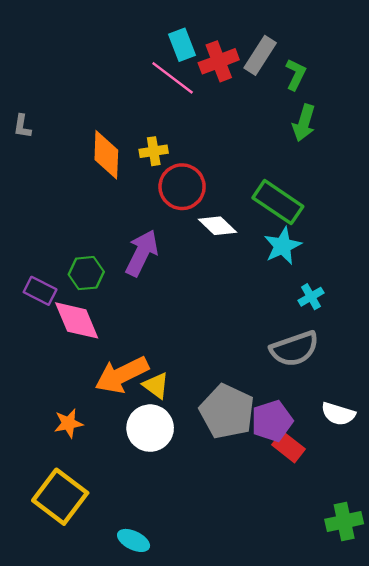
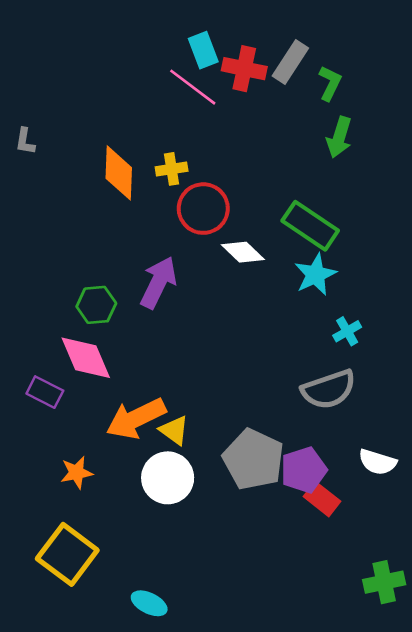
red cross: (219, 61) -> (244, 69), turned 33
purple rectangle: (40, 291) -> (45, 392), moved

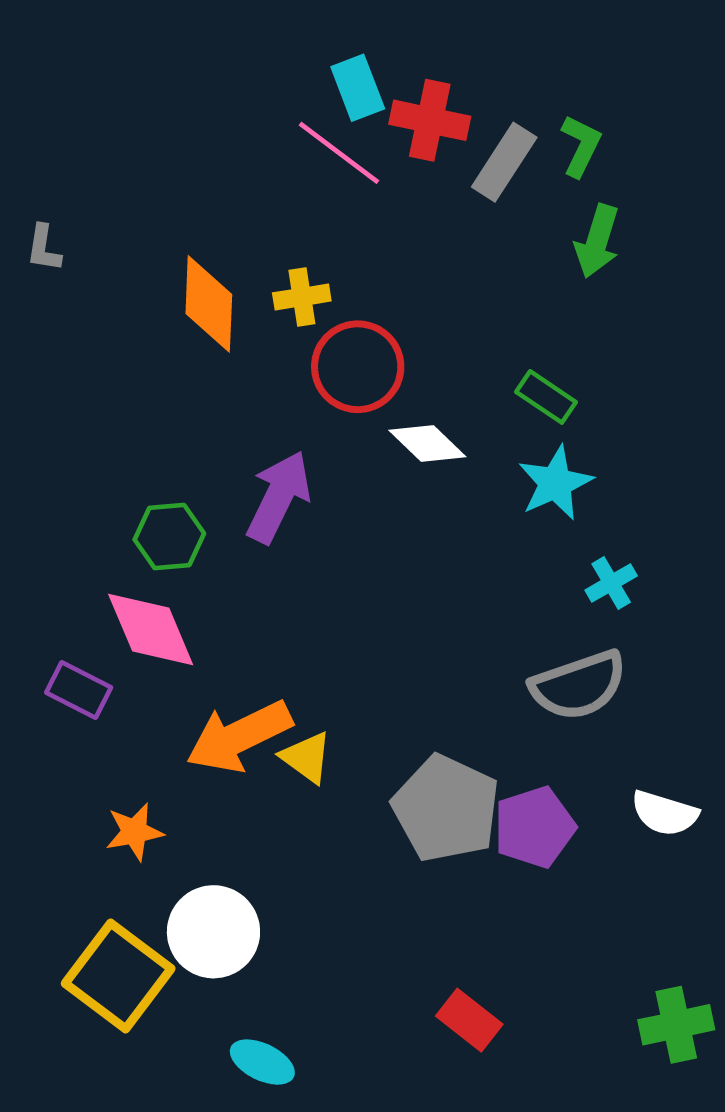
gray rectangle: (290, 62) -> (504, 162), moved
green rectangle: (310, 226) -> (546, 397), size x0.6
white circle: (168, 478) -> (213, 932), moved
red rectangle: (322, 499) -> (469, 1020), moved

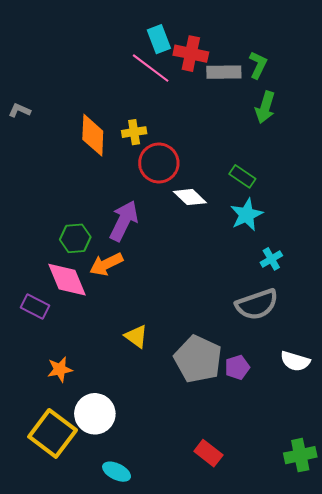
gray rectangle: (504, 162) -> (224, 72), turned 56
gray L-shape: (44, 248) -> (20, 110), turned 105
orange arrow: (239, 736) -> (106, 264), moved, size x0.7
purple pentagon: (534, 827) -> (237, 367), size x0.7

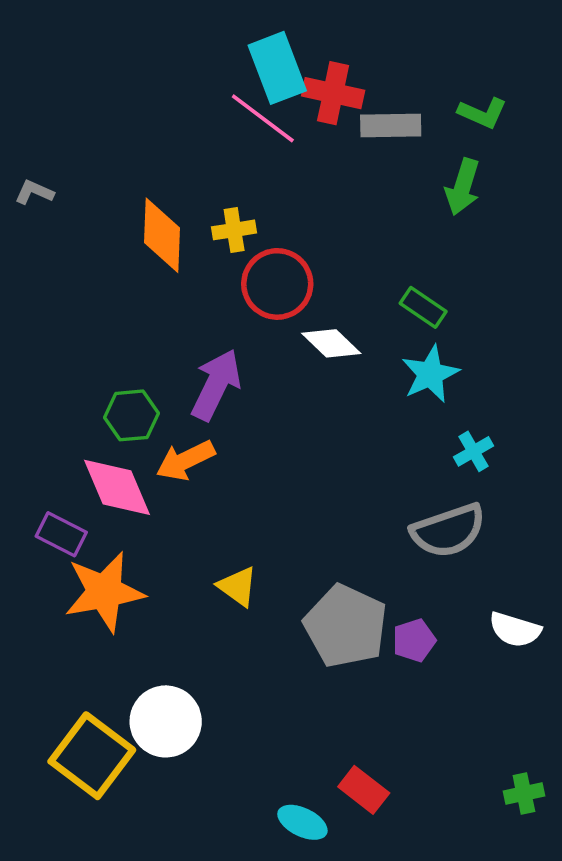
cyan rectangle: (159, 39) -> (277, 68), size x1.4
green L-shape: (258, 65) -> (483, 113), moved, turned 88
orange star: (60, 369) -> (104, 592), moved, size x1.8
green cross: (300, 455) -> (524, 793), size x0.7
cyan ellipse: (117, 472) -> (302, 822), moved

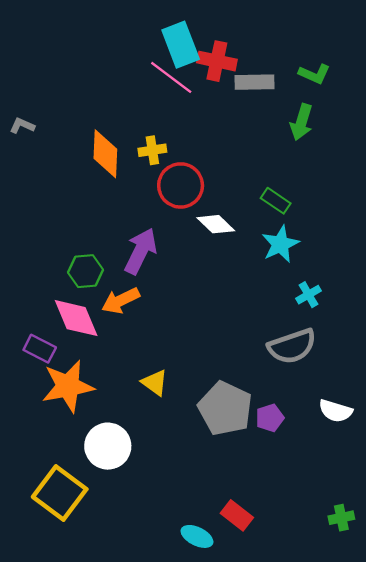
white circle: (166, 721) -> (108, 446), moved

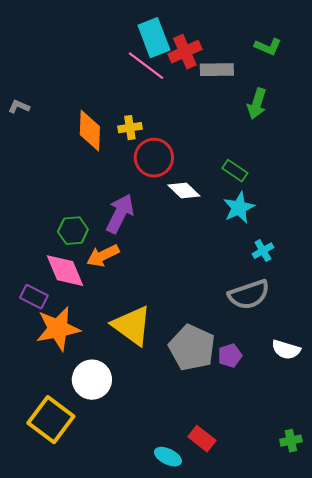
red cross: (217, 61) -> (185, 52), turned -36
green L-shape: (314, 74) -> (268, 47), moved
yellow triangle: (155, 383) -> (132, 326), size x1.8

